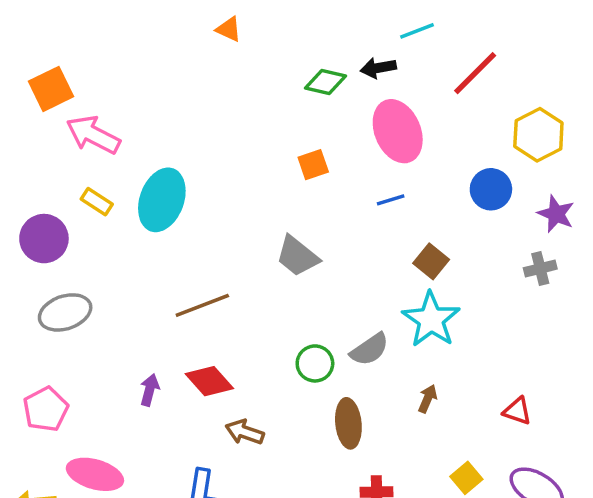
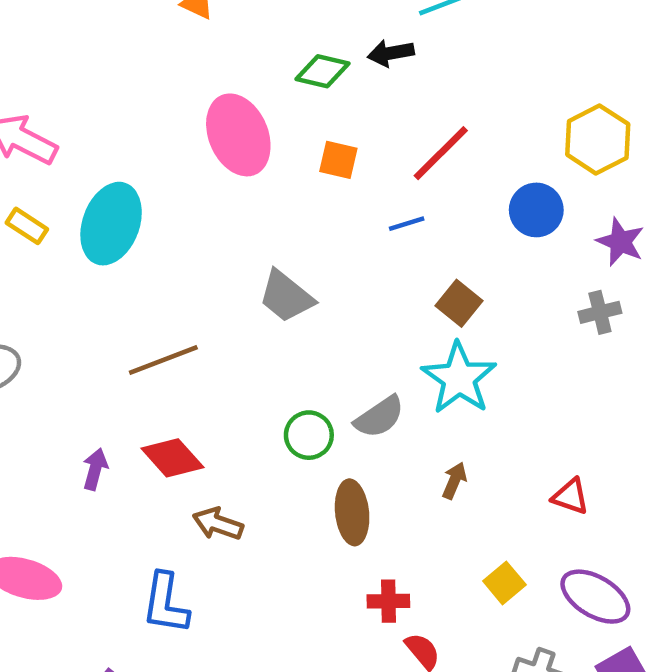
red line: (475, 73) -> (441, 153), moved
pink ellipse: (398, 131) -> (238, 135), moved
orange square: (313, 165) -> (338, 160), moved, turned 32

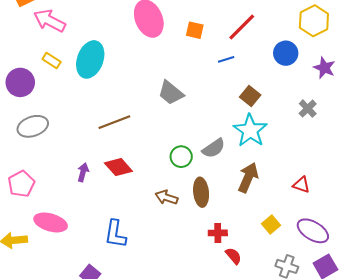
gray cross: (600, 312) -> (308, 109), moved, turned -30
brown arrow: (454, 481) -> (248, 178), size x1.8
brown arrow: (218, 524) -> (167, 197), moved

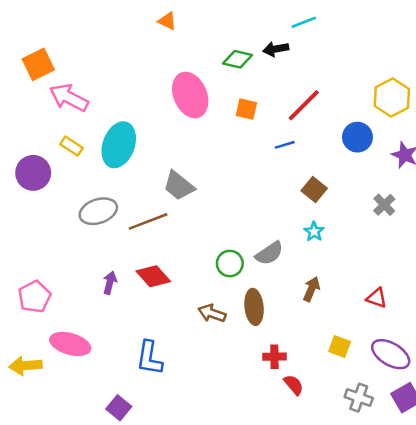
gray trapezoid: (171, 93) -> (179, 186), moved
gray ellipse: (33, 126) -> (98, 211), moved
cyan star: (250, 130) -> (314, 232), size x0.5
brown arrow: (248, 178) -> (311, 289), size x0.7
yellow square: (271, 225) -> (340, 346), turned -30

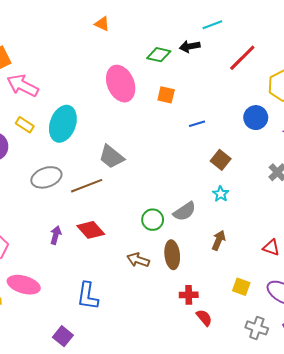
red line: (304, 105) -> (242, 58), moved

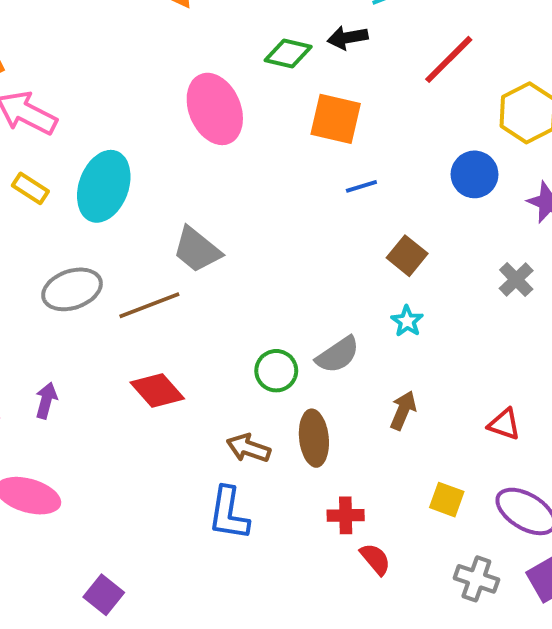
orange square: (166, 95) -> (336, 119), moved, size x1.5
purple arrow: (56, 235) -> (46, 400), moved
blue L-shape: (88, 296) -> (229, 513), moved

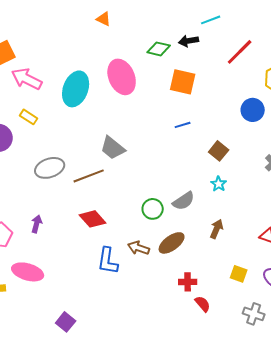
cyan ellipse: (104, 186) -> (76, 89), moved
blue line: (361, 186) -> (183, 125), moved
brown ellipse: (314, 438) -> (172, 243), turned 60
blue L-shape: (229, 513) -> (108, 261), moved

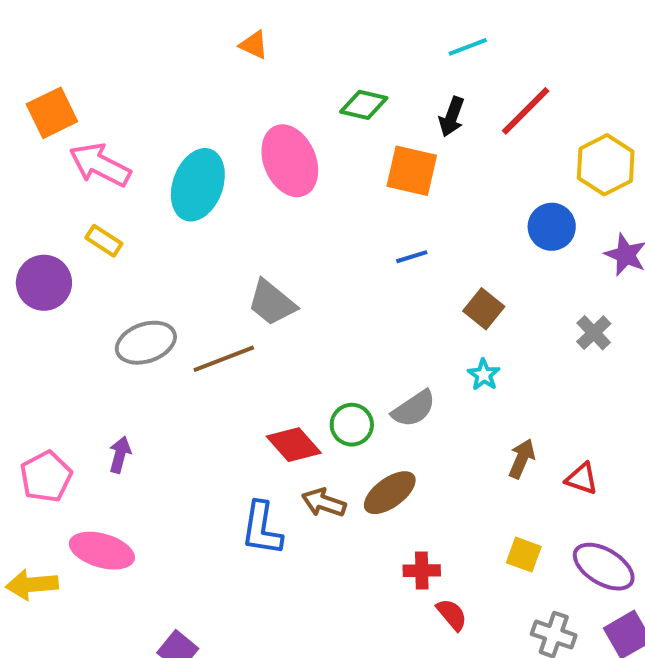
black arrow: (189, 41) -> (452, 117), moved, turned -60
red diamond: (93, 219) -> (294, 445), moved
brown arrow: (217, 229) -> (522, 459), moved

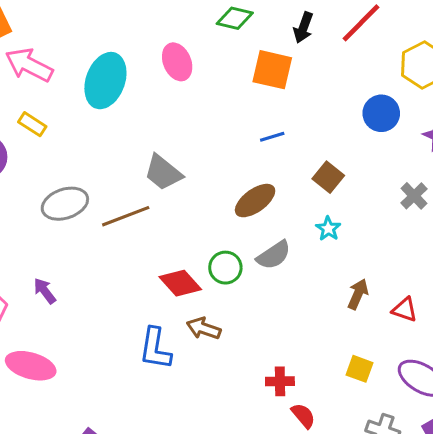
pink ellipse: (290, 161) -> (177, 62), size x0.7
purple arrow: (120, 455) -> (45, 291), turned -52
brown ellipse: (390, 493) -> (255, 201), moved

